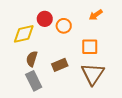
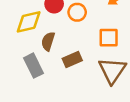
brown semicircle: (32, 59) -> (48, 41), moved
gray rectangle: (34, 81) -> (33, 66), moved

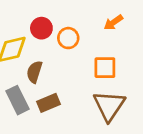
brown rectangle: (72, 60) -> (49, 103), moved

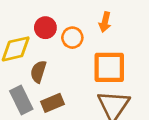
orange arrow: (113, 23) -> (105, 22), moved, turned -42
orange square: (105, 68) -> (109, 67), size x1.4

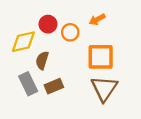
orange arrow: (105, 22) -> (97, 19), turned 49

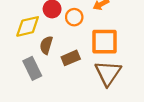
brown rectangle: (54, 86) -> (71, 58), moved

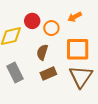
brown semicircle: (46, 45) -> (42, 52), moved
brown rectangle: (71, 58) -> (48, 74), moved

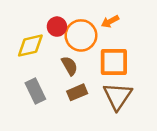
orange circle: (51, 28) -> (81, 35), size x1.6
brown semicircle: (42, 52) -> (70, 66), turned 133

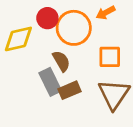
orange square: (114, 62) -> (110, 57), size x0.7
gray rectangle: (35, 91) -> (50, 82), moved

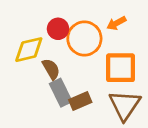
orange square: (110, 57) -> (121, 68), size x1.4
brown semicircle: (61, 61) -> (51, 69), moved

